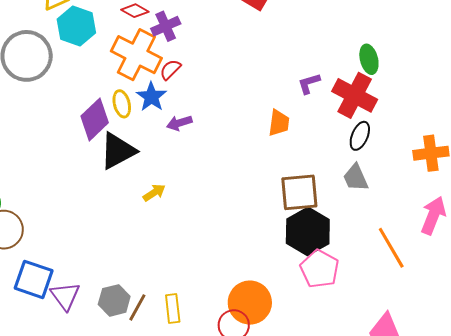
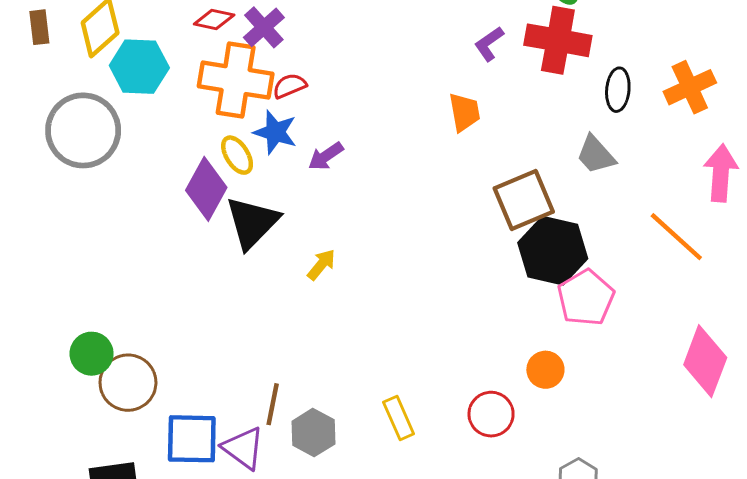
red semicircle: (170, 70) -> (290, 86), turned 40
black ellipse: (360, 136) -> (618, 90), moved
pink pentagon: (320, 269) -> (586, 298), turned 30
orange circle: (250, 303) -> (545, 370), moved, size x0.6
brown line: (137, 307) -> (273, 404), moved

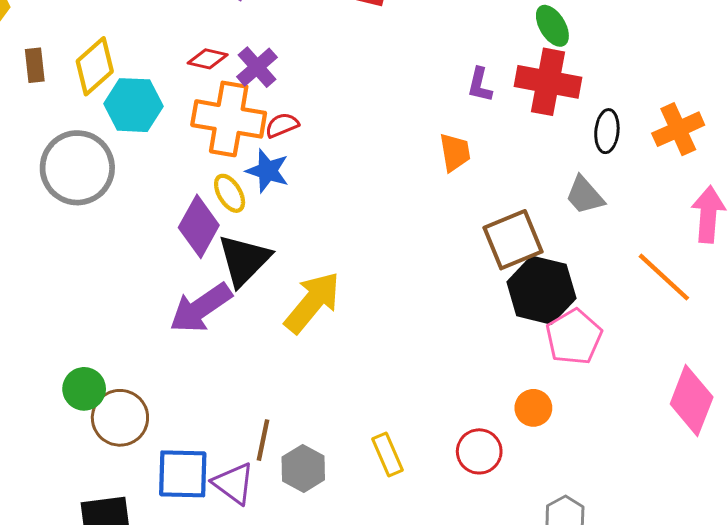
purple L-shape: (489, 44) -> (480, 85), turned -42
purple arrow: (326, 156) -> (201, 308), moved, size x1.8
yellow arrow: (321, 265) -> (312, 302), size x2.0

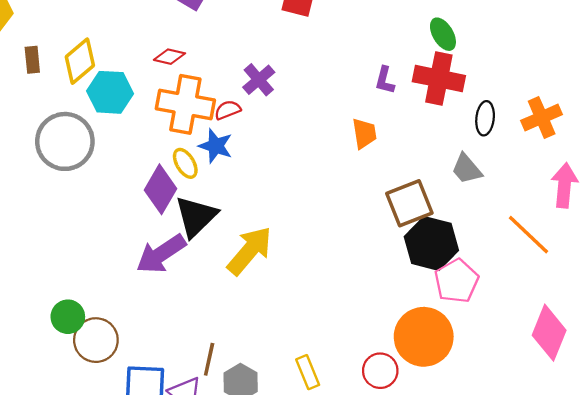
purple cross: (257, 67) -> (259, 80), moved
orange circle: (533, 408) -> (424, 337), size x2.0

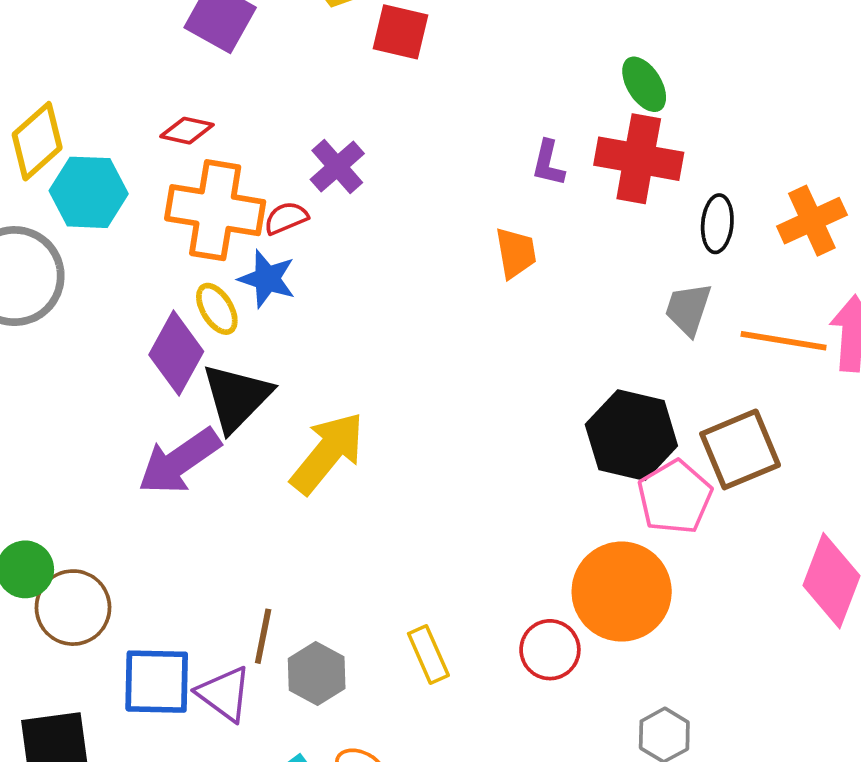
gray trapezoid: (467, 169) -> (688, 309), turned 60
brown square: (409, 203) -> (740, 449), moved
orange line: (529, 235) -> (784, 341), moved, turned -33

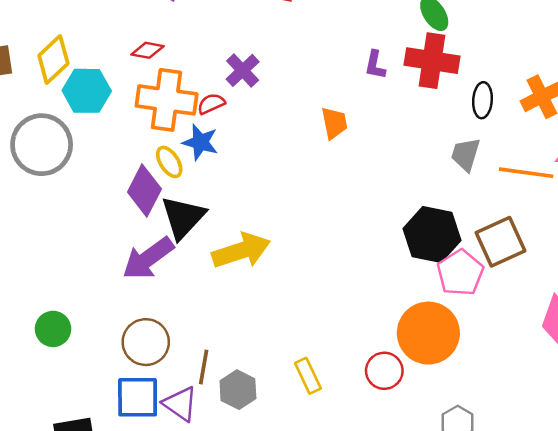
orange trapezoid: (516, 253) -> (334, 123), moved
yellow arrow: (327, 453) -> (241, 251), turned 34
brown circle: (73, 608) -> (146, 342), moved

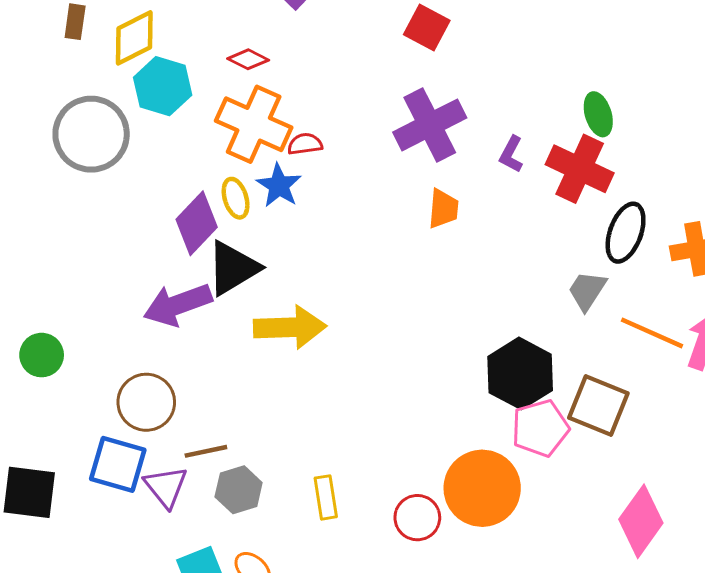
purple cross: (243, 70) -> (430, 125), moved, size x1.6
black ellipse: (482, 100) -> (626, 233), size x1.4
brown square: (501, 242) -> (598, 405), turned 30
brown line: (204, 367) -> (206, 451), turned 52

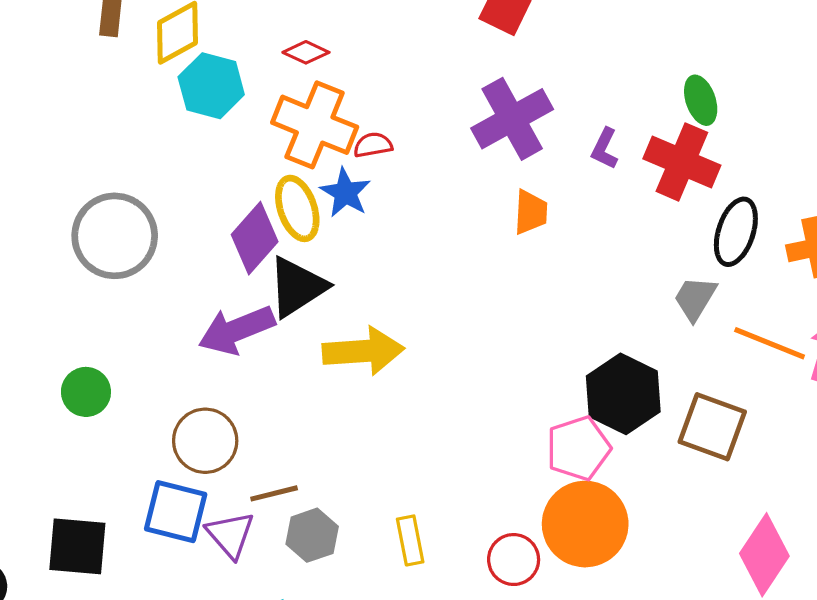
gray circle: (91, 134) -> (115, 236), moved
yellow ellipse: (236, 198) -> (297, 208), size x1.4
pink pentagon: (540, 428) -> (578, 448), moved

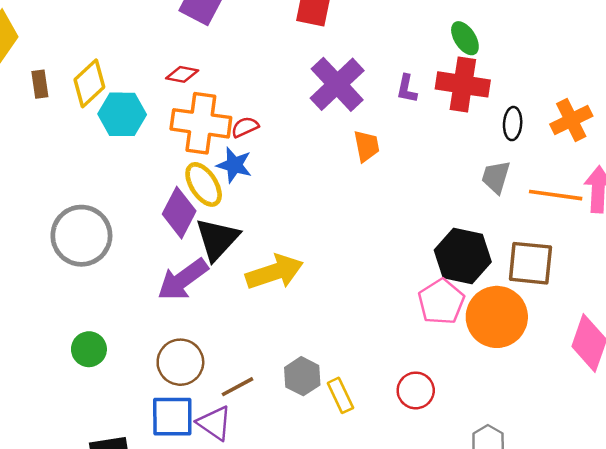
black ellipse: (736, 232) -> (513, 124), size x0.7
orange circle: (585, 524) -> (497, 317), moved
gray hexagon: (312, 535) -> (302, 376), moved

